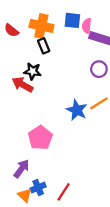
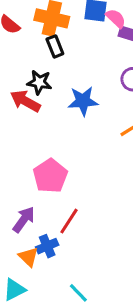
pink semicircle: (87, 26) -> (116, 18), turned 128
blue star: (77, 110) -> (83, 101), moved, turned -30
red line: (64, 192) -> (69, 221), moved

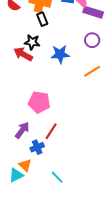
pink pentagon: (50, 176) -> (39, 102), turned -30
orange triangle: (28, 257) -> (25, 165), moved

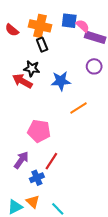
orange line: (92, 71) -> (79, 108), moved
orange triangle: (25, 165) -> (33, 202), moved

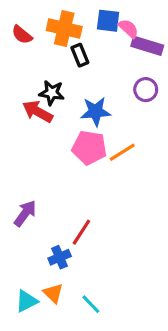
black rectangle: (42, 45) -> (80, 55), moved
pink pentagon: (39, 131) -> (89, 148), moved
purple arrow: (21, 160) -> (25, 213), moved

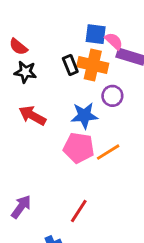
orange cross: (64, 29) -> (93, 65), moved
purple circle: (146, 90) -> (112, 96), moved
black star: (52, 93) -> (25, 72), moved
red line: (81, 232) -> (79, 211), moved

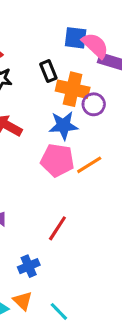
pink semicircle: (114, 41) -> (95, 45), size x1.4
orange cross: (93, 65) -> (73, 89), moved

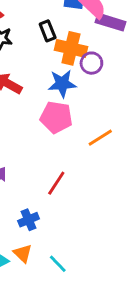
orange line: (89, 165) -> (100, 138), moved

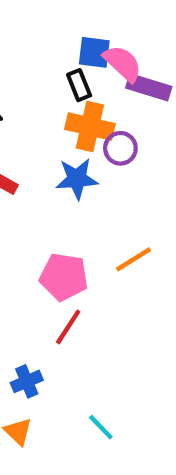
black rectangle: (48, 31) -> (79, 85), moved
pink pentagon: (56, 117) -> (64, 277), moved
cyan line: (58, 264) -> (101, 427), moved

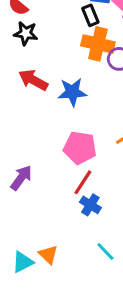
blue star: (77, 179) -> (72, 92), moved
blue cross: (27, 381) -> (90, 205), moved, turned -35

